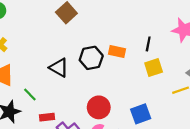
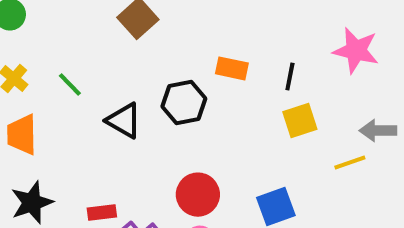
orange rectangle: (117, 51) -> (232, 68), moved
green line: (30, 94) -> (70, 84), moved

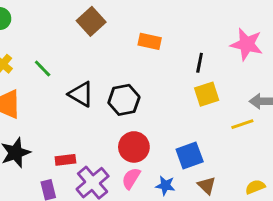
orange rectangle: (232, 68) -> (150, 41), moved
black hexagon: (184, 102) -> (124, 100), moved

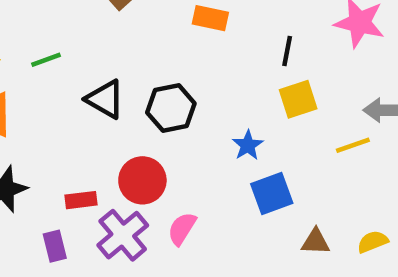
green line: (43, 68) -> (46, 60), turned -66
red circle: (134, 147) -> (142, 180), moved
blue star: (165, 185) -> (248, 145), moved, turned 30
brown triangle: (207, 185) -> (316, 242), moved, turned -42

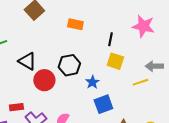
yellow square: (298, 99) -> (115, 61), turned 36
black hexagon: (171, 108) -> (69, 65), moved
red circle: (142, 180) -> (44, 80), moved

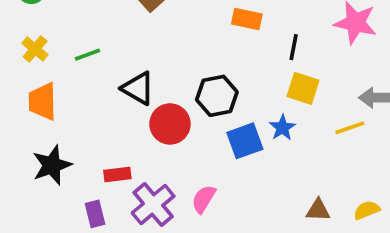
orange rectangle: (75, 24) -> (247, 19), moved
blue star: (92, 82) -> (282, 128), moved
blue square: (103, 104) -> (245, 141), moved

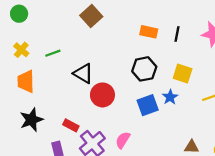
black line: (294, 47) -> (177, 34), moved
black hexagon: (217, 96) -> (144, 69), moved
red rectangle: (117, 175) -> (71, 125), turned 35

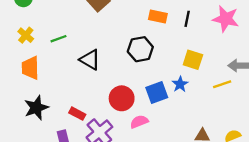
black hexagon: (144, 69) -> (140, 49), moved
red circle: (102, 95) -> (122, 98), moved
pink semicircle: (123, 140) -> (139, 122), moved, turned 36

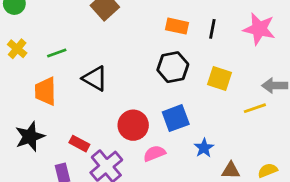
black hexagon: (140, 49) -> (173, 67), moved
orange trapezoid: (30, 68) -> (45, 91), moved
blue star: (180, 84) -> (204, 148), moved

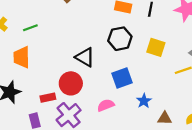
black triangle: (95, 78) -> (85, 57), moved
red circle: (133, 125) -> (71, 83), moved
red rectangle: (79, 144) -> (48, 98), turned -40

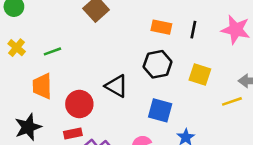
blue square: (122, 78) -> (160, 110), turned 35
red circle: (71, 83) -> (79, 104), moved

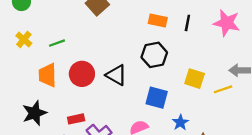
yellow square: (200, 75) -> (195, 79), moved
red circle: (79, 104) -> (82, 74), moved

